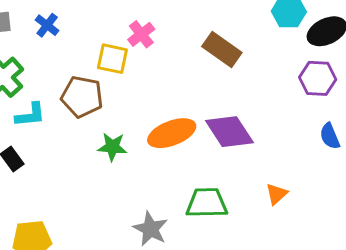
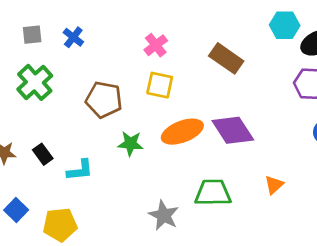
yellow square: (112, 59) -> (160, 85), moved
cyan L-shape: (30, 115) -> (80, 170), moved

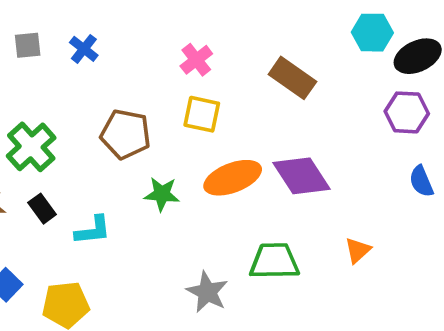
green cross: (35, 82) -> (31, 147), moved

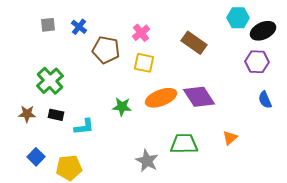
brown pentagon: (126, 134) -> (106, 50), moved
black rectangle: (42, 209) -> (56, 115), turned -42

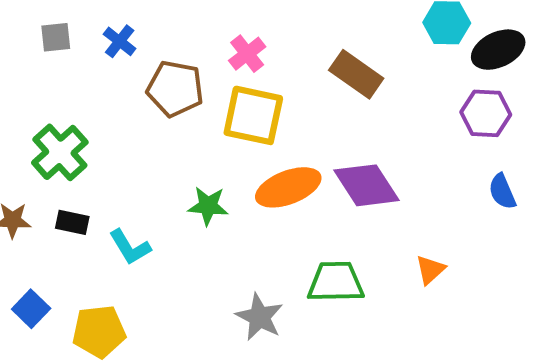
yellow square: (144, 63) -> (253, 115), size x1.4
cyan L-shape: (84, 127) -> (130, 247), turned 65

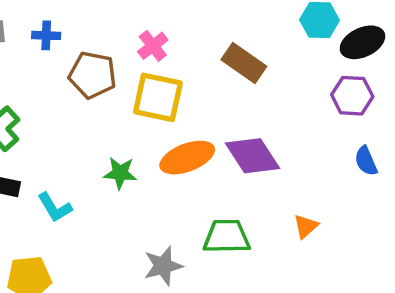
blue cross: (120, 41) -> (46, 35), turned -36
gray star: (259, 317) -> (163, 266), turned 30

